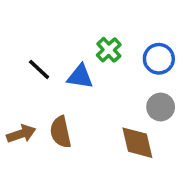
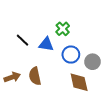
blue circle: (159, 59) -> (71, 55), moved

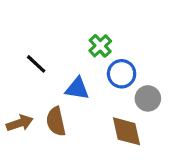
blue triangle: (46, 44) -> (77, 89), moved
blue circle: (71, 55) -> (122, 74), moved

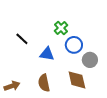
brown semicircle: (56, 121) -> (44, 83), moved
brown arrow: (20, 123) -> (12, 86), moved

